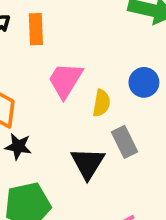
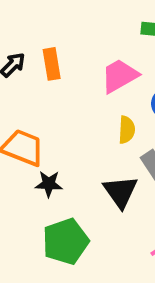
pink trapezoid: (65, 80) -> (120, 76), moved, turned 36

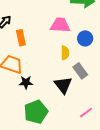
orange rectangle: (52, 64) -> (21, 38), moved
pink trapezoid: (120, 76) -> (60, 25), turned 35

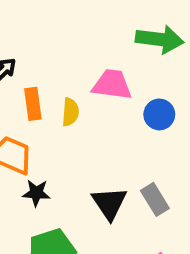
yellow semicircle: (65, 53) -> (70, 112), moved
gray rectangle: (80, 71) -> (155, 199), moved

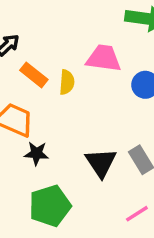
orange rectangle: (33, 104) -> (34, 75), turned -44

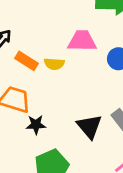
yellow semicircle: (67, 82) -> (54, 64), turned 96

